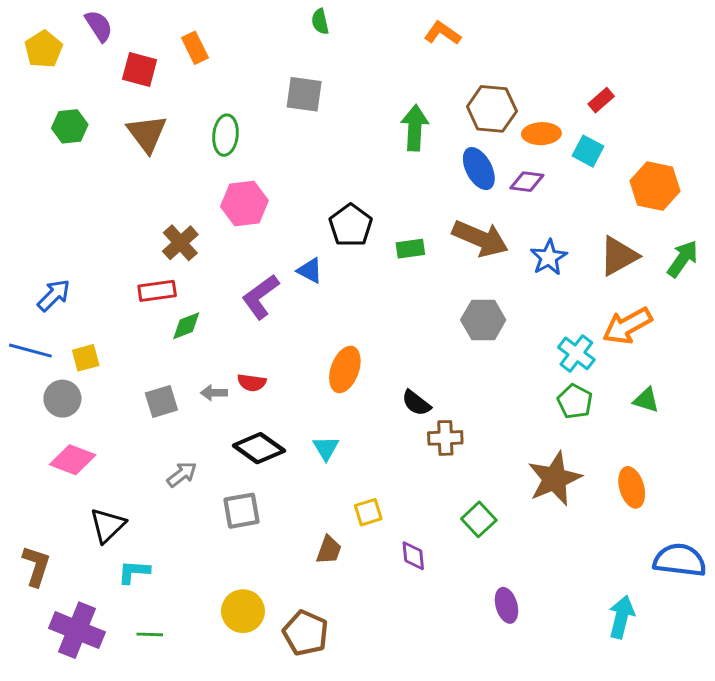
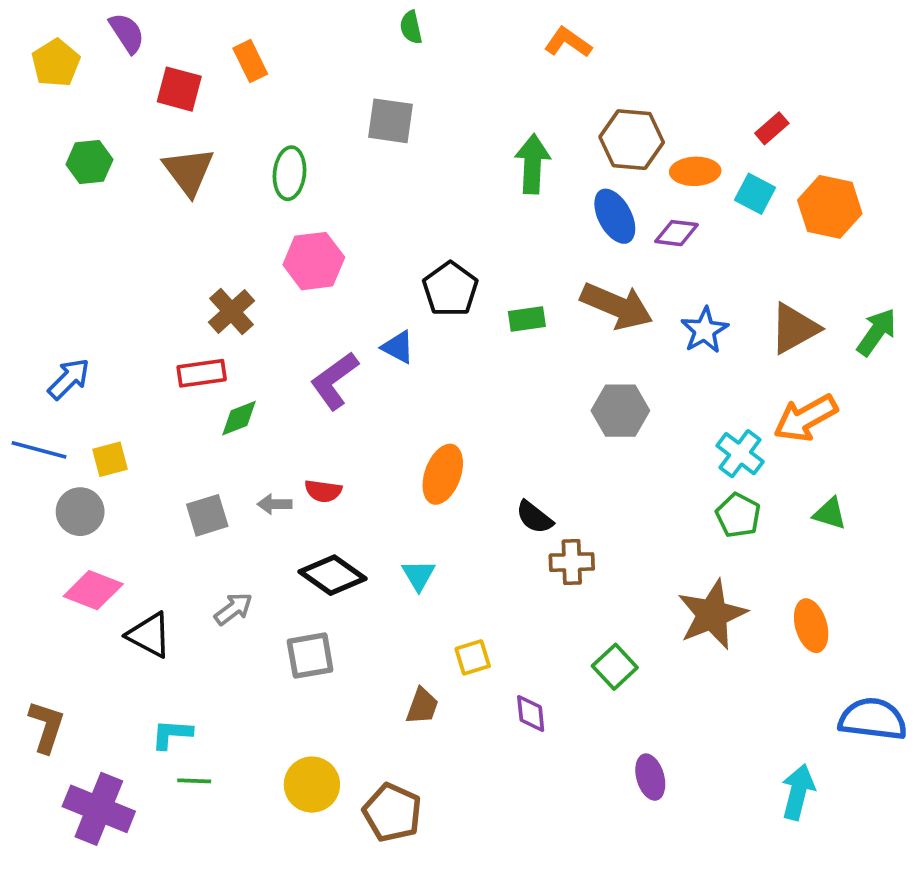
orange hexagon: (655, 186) -> (830, 207), moved
black triangle: (108, 525) -> (149, 635), moved, turned -48
green line: (150, 634) -> (194, 781), moved

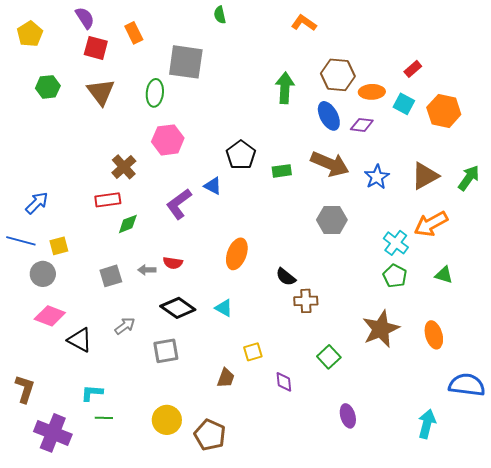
purple semicircle: (127, 33) -> (85, 18), moved
gray square: (390, 121) -> (186, 62), moved, size x1.4
cyan triangle: (418, 575) -> (224, 308), turned -30

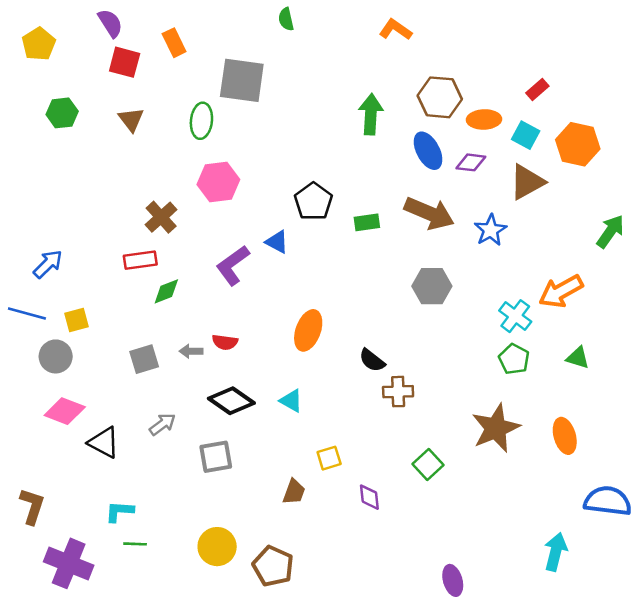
brown triangle: (101, 92) -> (131, 119), size x0.7
brown triangle: (425, 176) -> (527, 182), moved
purple ellipse: (348, 416) -> (453, 580), moved

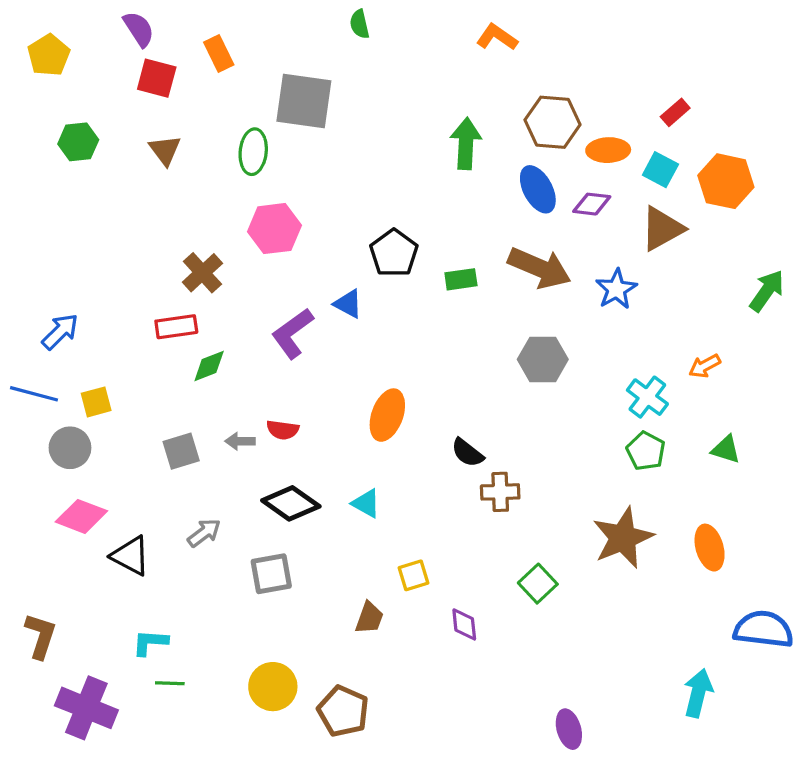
orange arrow: (561, 291) -> (705, 366), size x0.6

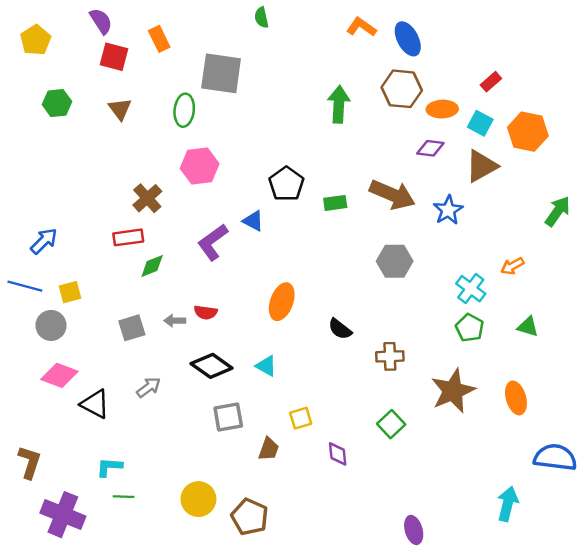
blue ellipse: (538, 189) -> (408, 39), moved
brown cross: (500, 492) -> (390, 356), moved
gray square: (271, 574) -> (228, 417), moved

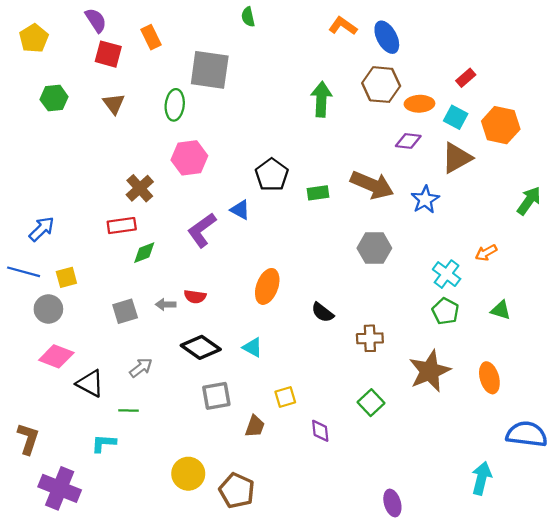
green line: (124, 497) -> (128, 411), moved

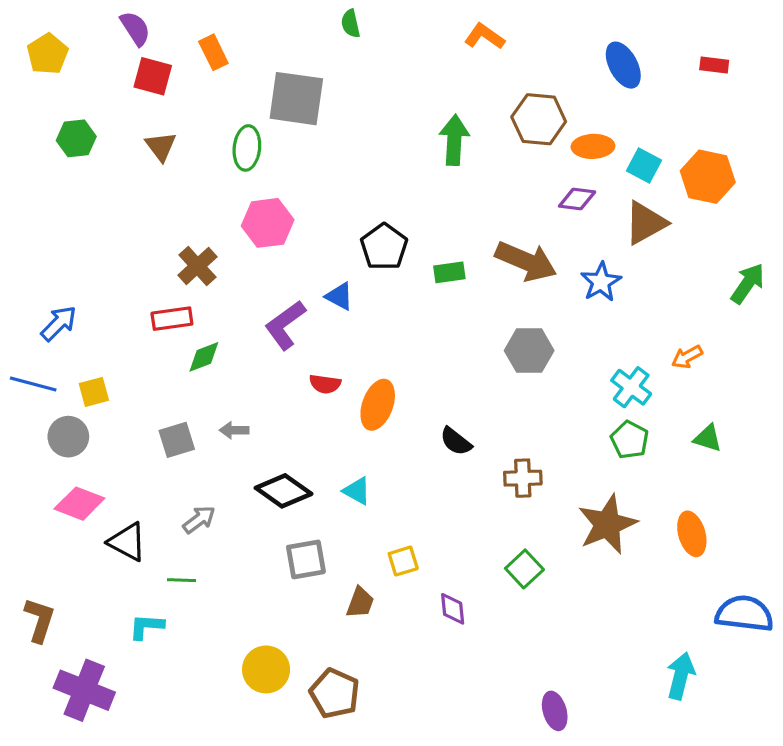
blue ellipse: (387, 37) -> (623, 65), moved
red rectangle: (466, 78) -> (714, 65), moved, turned 48
red semicircle: (195, 297) -> (325, 384), moved

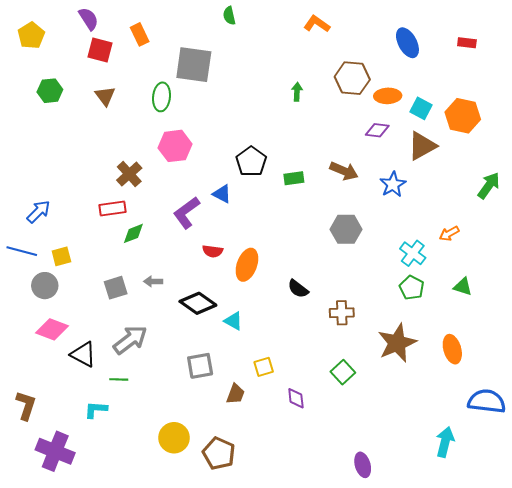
green arrow: (454, 140) -> (297, 92), size x0.6
brown arrow: (526, 261) -> (344, 171), size x0.7
black diamond: (284, 491) -> (198, 303), moved
gray arrow: (199, 520) -> (130, 340), size x1.6

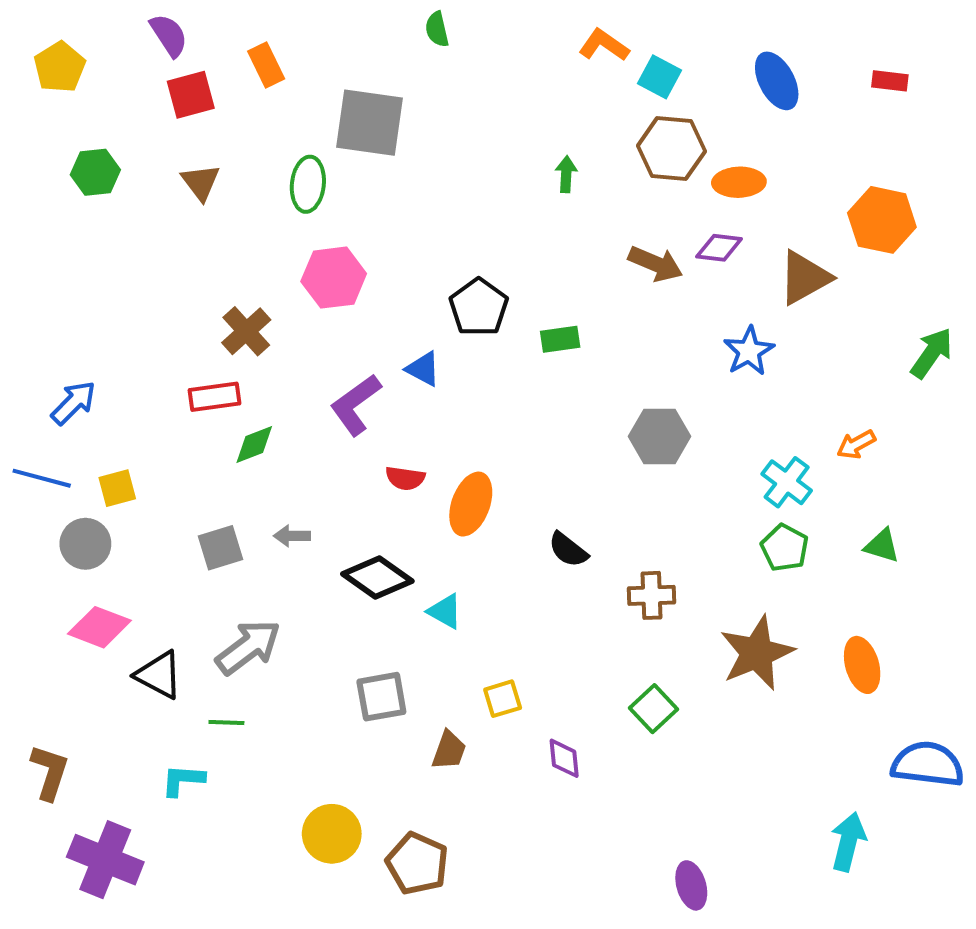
red square: (100, 50) -> (191, 95), turned -30
cyan square: (421, 108) -> (659, 77), moved
brown arrow: (344, 171) -> (656, 264), moved

